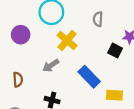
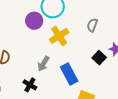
purple circle: (21, 35) -> (34, 21), moved
gray arrow: (51, 65) -> (43, 64), moved, turned -42

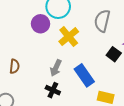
gray semicircle: (92, 25) -> (102, 21), size x1.5
black cross: (30, 85) -> (53, 90), moved

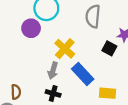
yellow cross: (69, 37) -> (65, 49), moved
brown semicircle: (14, 66) -> (16, 92), moved

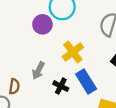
gray arrow: (53, 71) -> (38, 70), moved
black cross: (53, 93) -> (61, 86), moved

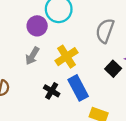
gray arrow: (38, 70) -> (32, 56), moved

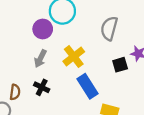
black square: (113, 69) -> (120, 65), turned 35
black cross: (52, 91) -> (42, 87), moved

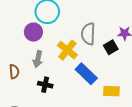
gray semicircle: (109, 28) -> (88, 34), moved
brown semicircle: (15, 92) -> (14, 72), moved

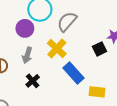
gray semicircle: (88, 34) -> (67, 22), moved, turned 35
black cross: (45, 85) -> (33, 81), turned 32

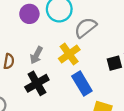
purple circle: (25, 28) -> (29, 14), moved
black cross: (33, 81) -> (37, 83), size x1.5

